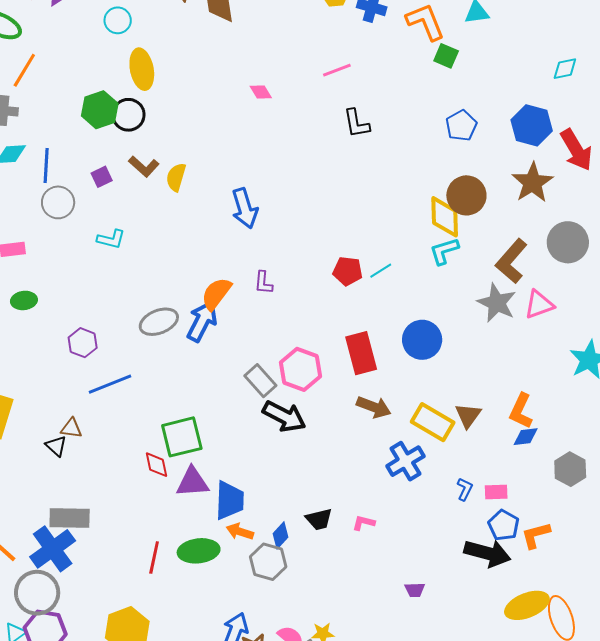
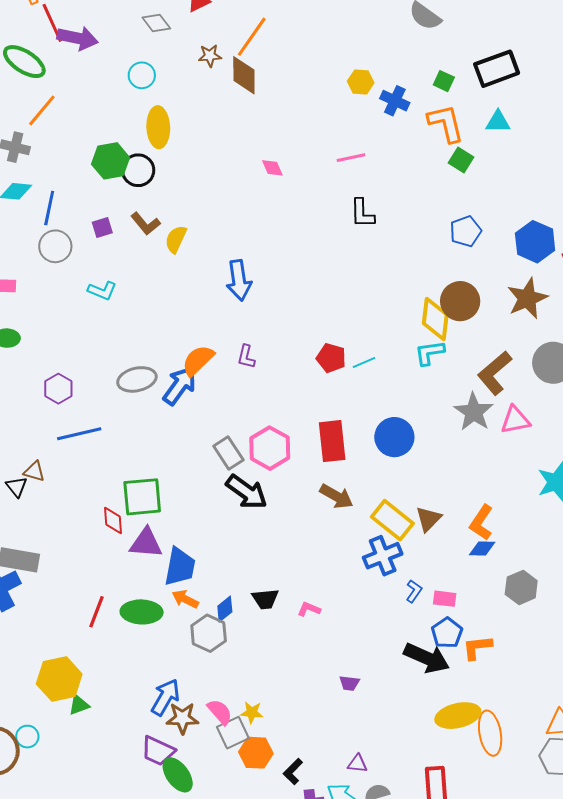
blue cross: (405, 461) -> (383, 556), moved

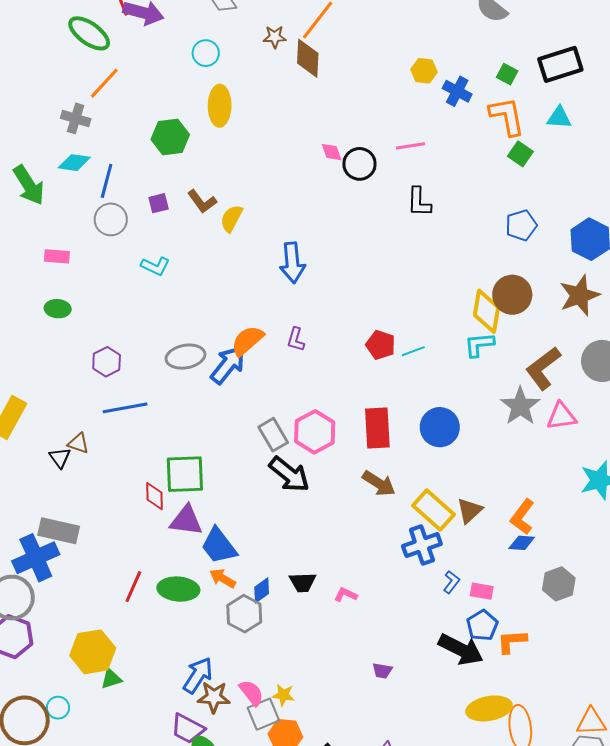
black circle: (138, 170) -> (359, 164), moved
blue trapezoid: (180, 567) -> (219, 546), turned 129

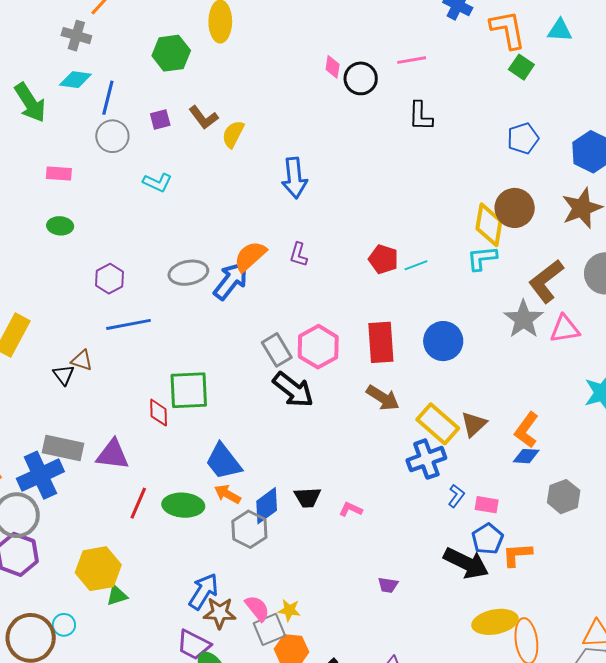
pink diamond: (332, 152) -> (333, 67), turned 30
purple triangle: (186, 520) -> (113, 455), moved
blue diamond: (262, 590) -> (267, 506), size x1.4

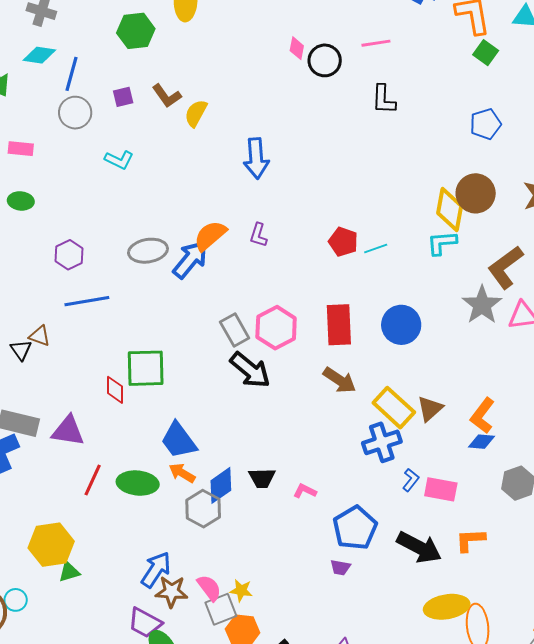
pink rectangle: (487, 505) -> (441, 489), size x1.4
blue pentagon: (487, 539) -> (355, 528), moved, size x1.4

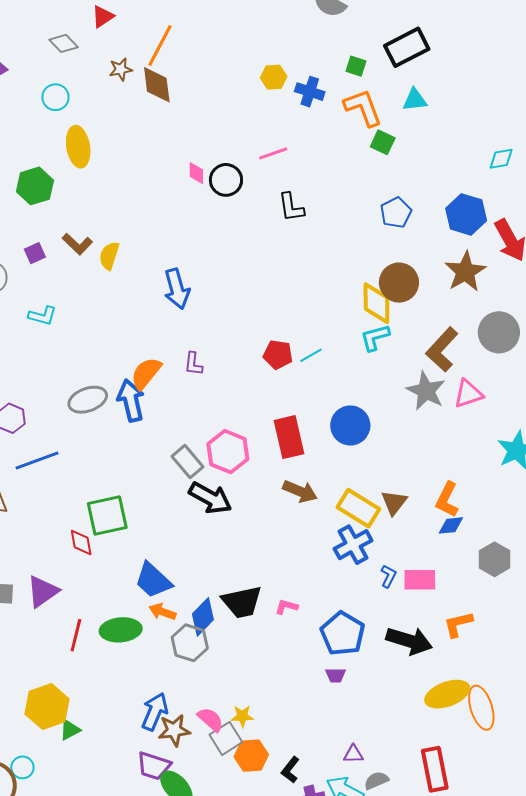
blue arrow: (190, 260) -> (131, 400), turned -42
purple triangle: (68, 431) -> (43, 591), turned -33
black trapezoid: (262, 478) -> (242, 602), size x1.5

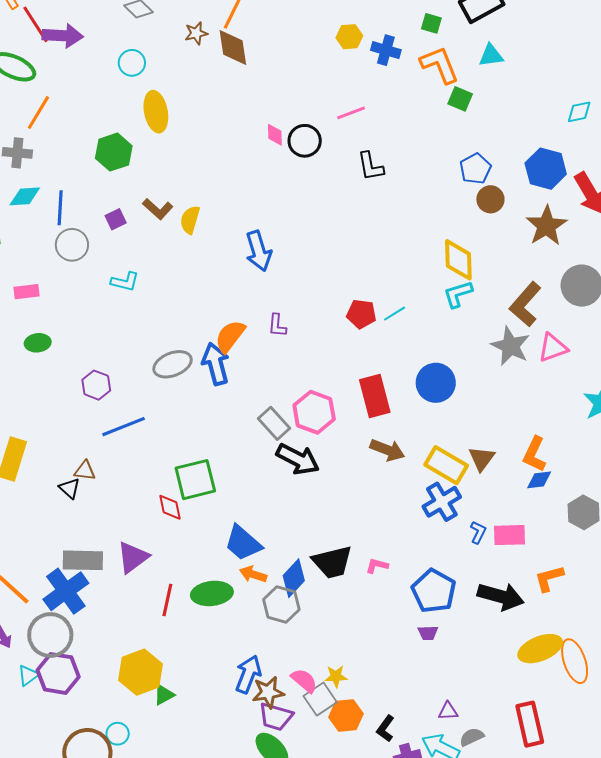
brown circle: (399, 283) -> (490, 199), moved, size x0.7
purple trapezoid: (154, 766) -> (276, 717), moved

